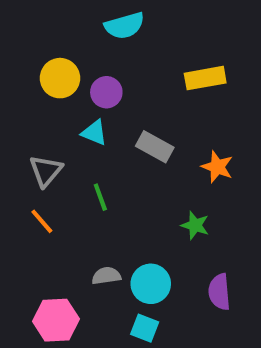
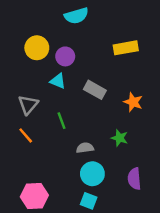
gray semicircle: (106, 276) -> (85, 148), moved

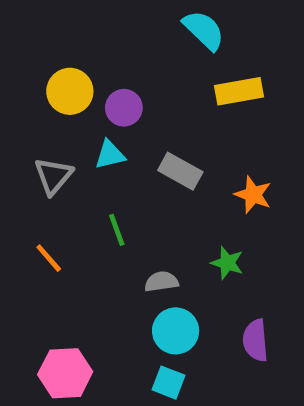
cyan semicircle: (76, 16) -> (204, 30), moved, turned -120
cyan triangle: (58, 81) -> (110, 155), turned -35
gray triangle: (28, 105) -> (53, 176), moved

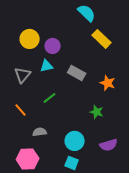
yellow rectangle: (239, 91) -> (102, 39), turned 54
green line: (117, 230) -> (50, 98), turned 72
gray semicircle: (161, 282) -> (40, 132), moved
purple semicircle: (255, 340) -> (109, 145), turned -102

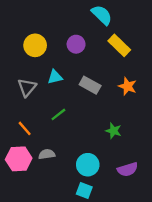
purple circle: (53, 46) -> (76, 44), moved
orange star: (108, 83) -> (128, 86), moved
pink hexagon: (28, 159) -> (19, 159), moved

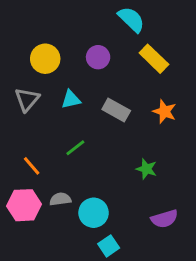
gray triangle: (27, 87) -> (27, 99), moved
cyan circle: (88, 165) -> (94, 213), moved
cyan square: (84, 190) -> (109, 246), turned 35

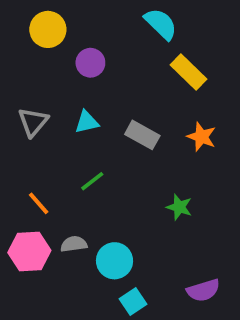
purple circle: (98, 57) -> (90, 63), moved
yellow circle: (45, 59) -> (48, 29), moved
purple semicircle: (164, 219) -> (203, 290), moved

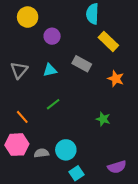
cyan semicircle: (161, 24) -> (92, 14), turned -132
gray rectangle: (142, 135) -> (82, 64), moved
gray semicircle: (74, 244) -> (41, 153), moved

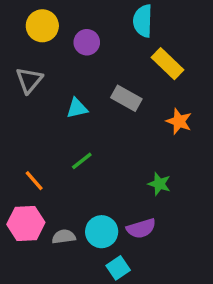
purple circle: (52, 36) -> (87, 42), moved
gray triangle: (19, 70) -> (29, 80), moved
purple semicircle: (117, 167) -> (141, 228), moved

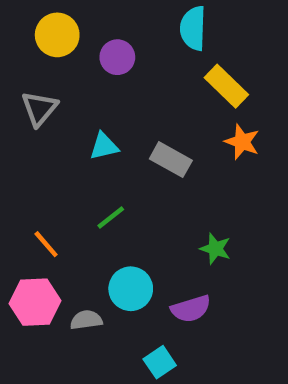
gray rectangle: (126, 98) -> (171, 160), moved
orange star: (179, 121) -> (242, 142), moved
cyan circle: (102, 232) -> (131, 289), moved

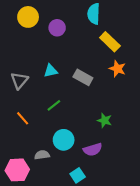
gray triangle: (39, 108) -> (19, 81), moved
pink hexagon: (35, 302) -> (17, 170), moved

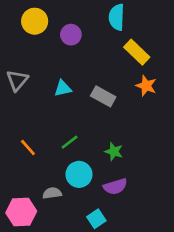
gray triangle: (19, 81) -> (17, 80), moved
green line: (54, 105) -> (70, 142), moved
green star: (105, 120) -> (114, 152), moved

